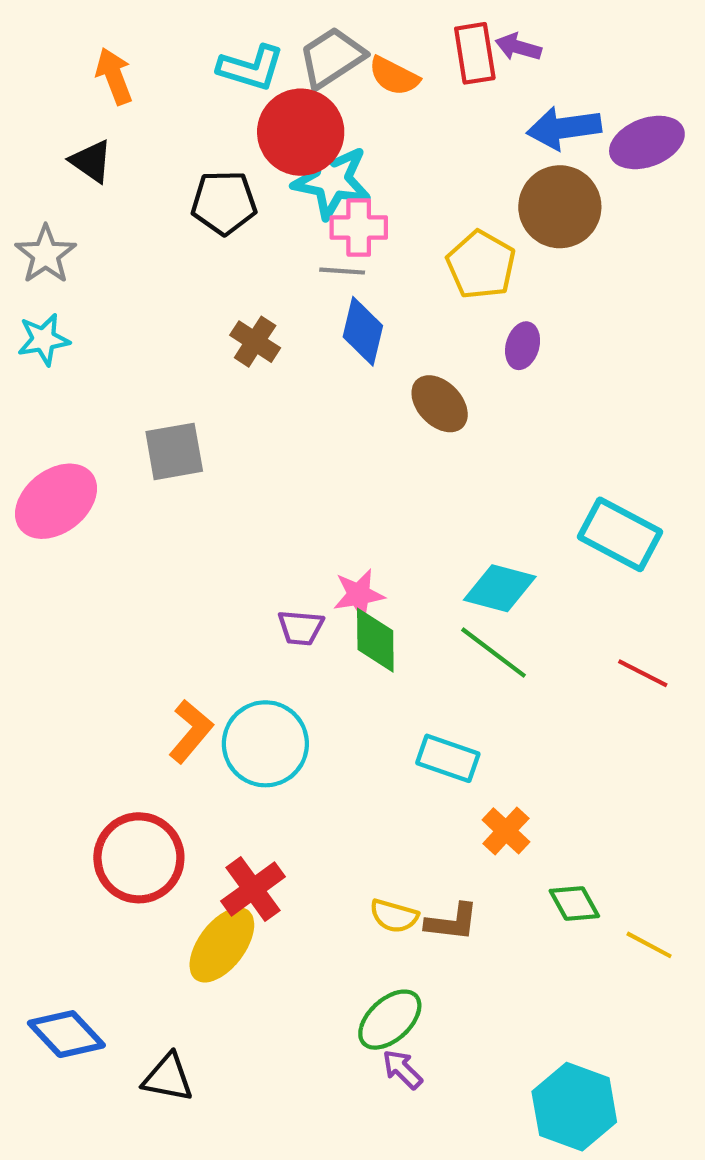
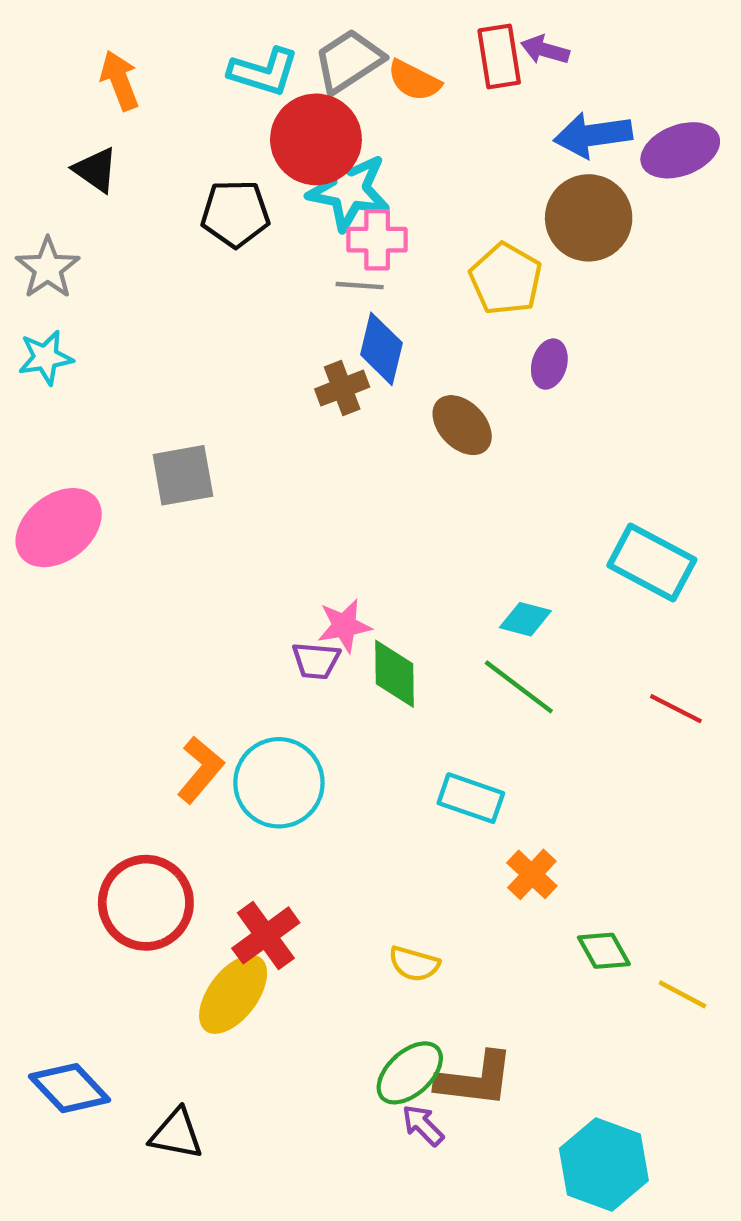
brown cross: (255, 342) -> (342, 388), moved, turned 36
cyan diamond: (500, 588) -> (525, 619), size x0.7
pink star: (359, 595) -> (344, 626), moved
brown L-shape: (452, 922) -> (475, 1079), moved, size x1.4

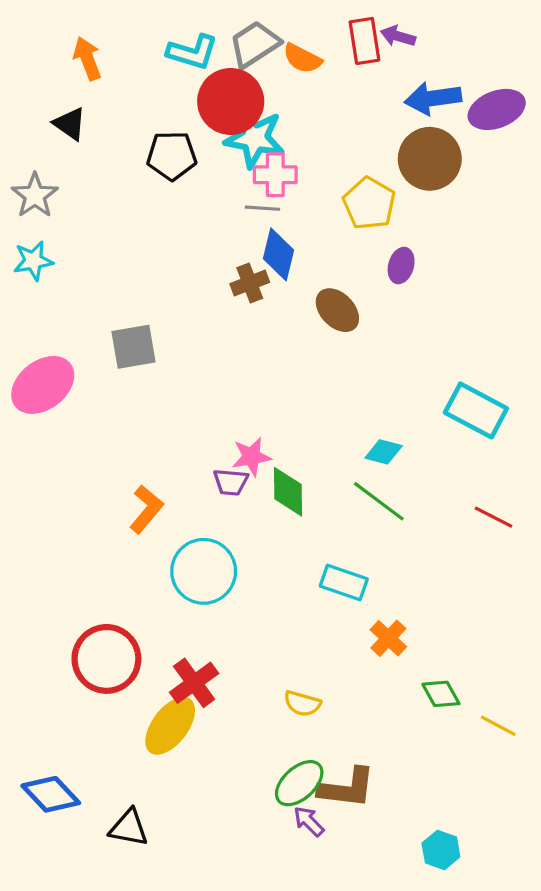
orange L-shape: (200, 770) -> (146, 509), moved
cyan hexagon: (604, 1164) -> (441, 850), size x0.6

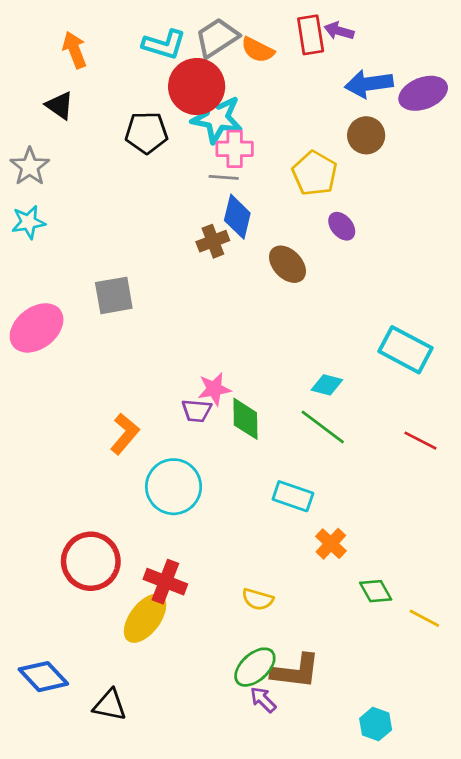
brown circle: (430, 159) -> (366, 135), size x0.7
purple ellipse: (401, 266) -> (342, 226), turned -56
red cross: (194, 683) -> (165, 582), turned -33

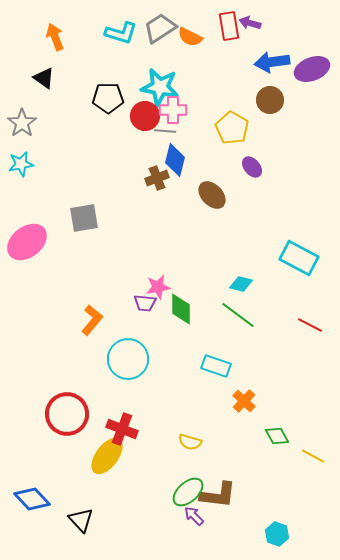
red circle: (197, 86) -> (145, 116), moved, size x0.7
black triangle: (110, 705) -> (81, 520), turned 36

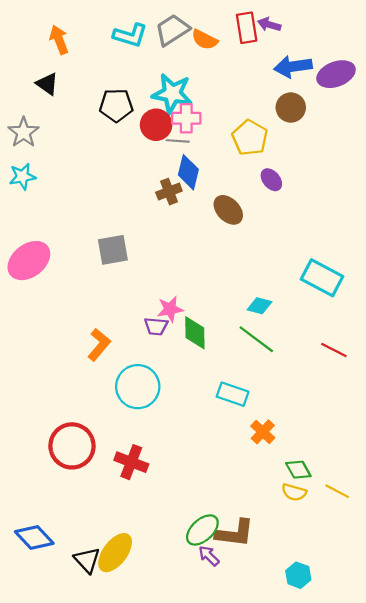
gray square: (84, 218) -> (113, 250), moved
yellow semicircle: (190, 442) -> (294, 492), moved
yellow ellipse: (107, 456) -> (115, 553), moved

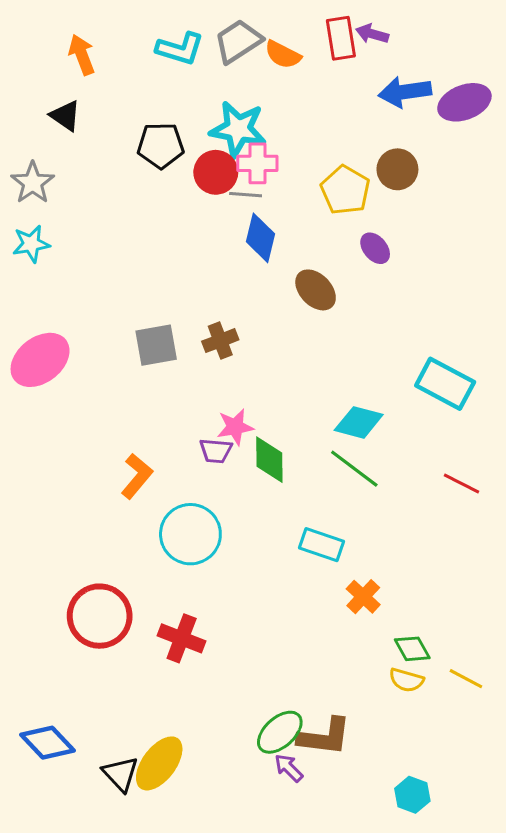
brown circle: (291, 108) -> (397, 169), moved
brown cross: (169, 192) -> (220, 341), moved
cyan diamond: (260, 306) -> (359, 422), size x1.4

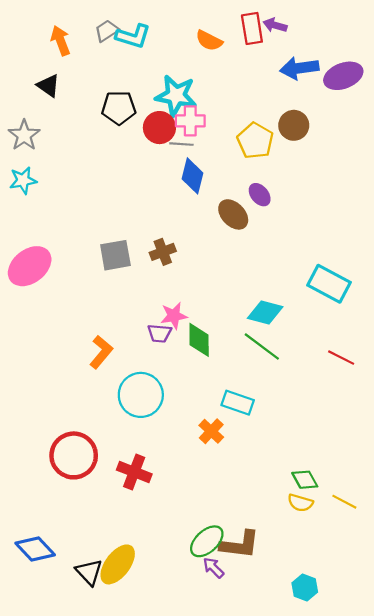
gray trapezoid: (238, 41) -> (107, 31), moved, size x0.7
purple ellipse: (375, 248) -> (260, 195), moved
orange cross: (363, 597) -> (211, 431), moved

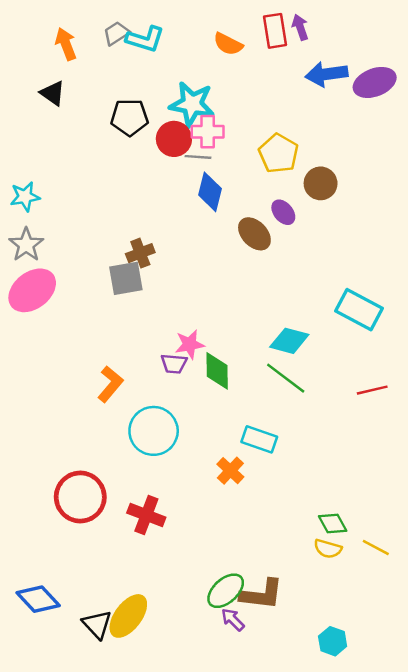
purple arrow: (275, 25) -> (300, 27), turned 55
brown circle: (294, 125) -> (321, 183), moved
gray star: (24, 135) -> (26, 245), moved
brown cross: (163, 252) -> (140, 253), moved
red line: (341, 358) -> (372, 390), turned -40

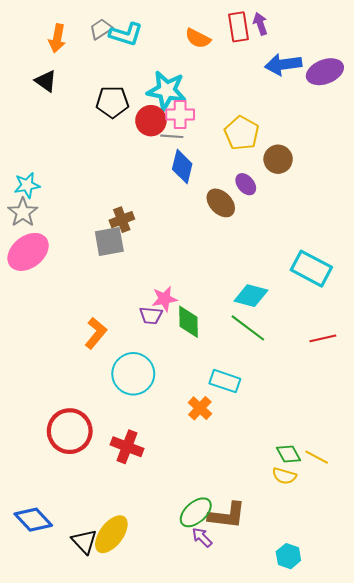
orange arrow: (66, 44) -> (57, 38), turned -148
cyan star: (25, 197) -> (27, 185), moved
yellow line: (376, 547) -> (317, 457), moved

